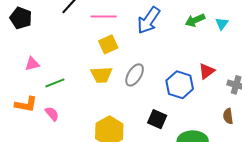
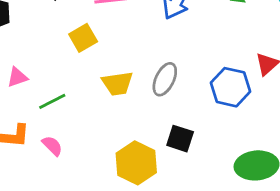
yellow square: (108, 44) -> (83, 38), moved
black square: (157, 119) -> (180, 139), moved

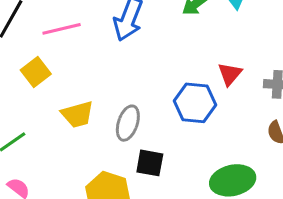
gray ellipse: (165, 79) -> (128, 123), moved

